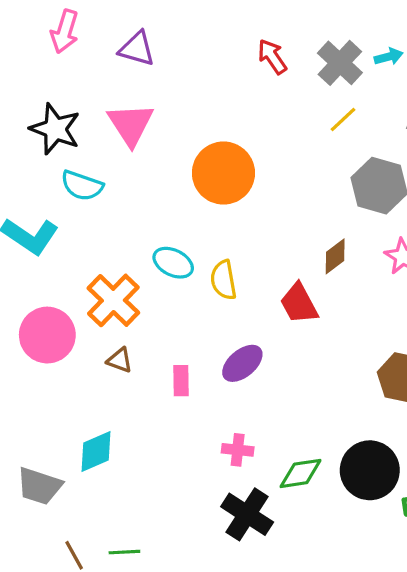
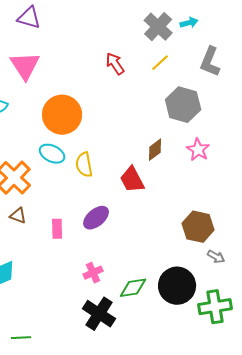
red arrow: (272, 57) -> (115, 64), moved
orange circle: (223, 173) -> (62, 115), moved
pink cross: (238, 450) -> (93, 273), turned -30

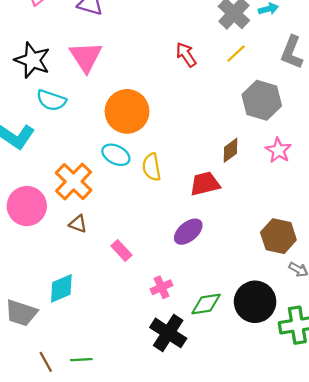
red trapezoid: (132, 180) -> (205, 184), turned 104
purple ellipse: (96, 218) -> (188, 232), moved
pink rectangle: (57, 229) -> (121, 251), moved, turned -42

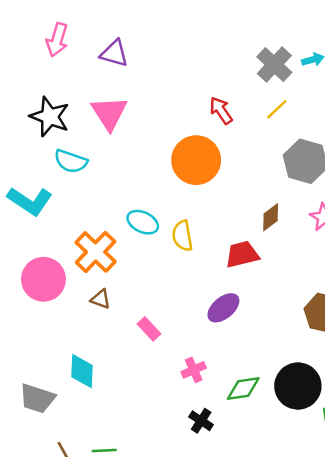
orange circle: (127, 111) -> (196, 160), moved
cyan diamond: (61, 288) -> (82, 371), turned -64
black cross: (168, 333) -> (201, 421), size x0.6

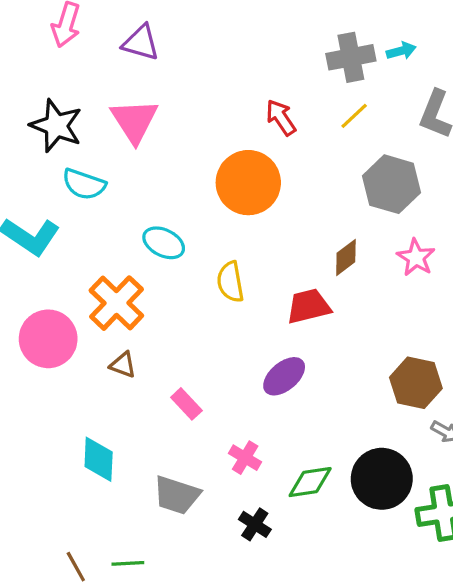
gray cross: (274, 65) -> (351, 57), turned 36
cyan ellipse: (143, 222) -> (164, 243), moved
pink cross: (194, 370) -> (245, 458), turned -35
gray trapezoid: (37, 398) -> (177, 495), moved

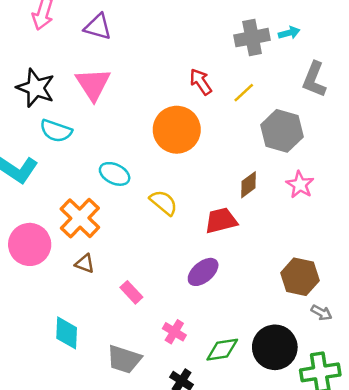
yellow line: (354, 116) -> (244, 93), moved
yellow semicircle: (230, 282) -> (164, 203), turned 140

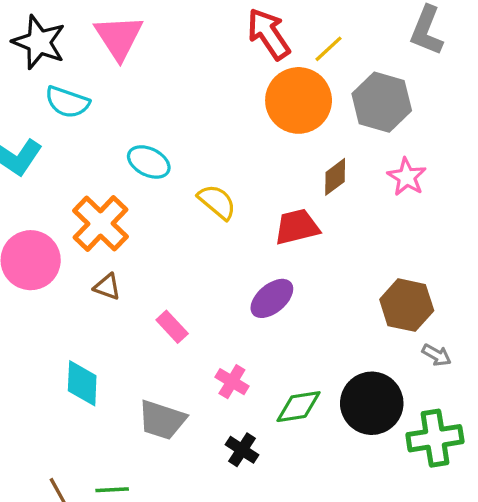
red arrow: (201, 82) -> (269, 34), size x1.4
orange circle: (177, 130) -> (299, 100), moved

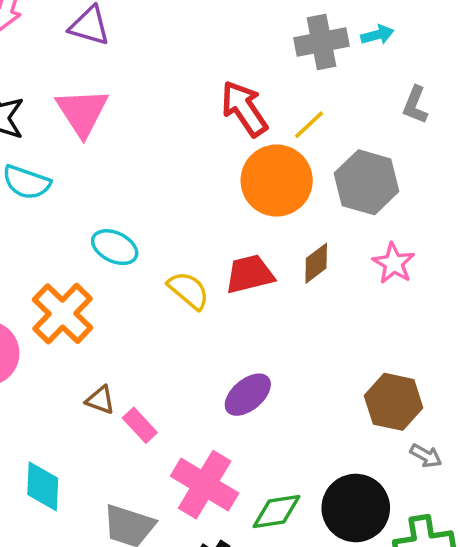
gray L-shape: (427, 31) -> (415, 105), size x0.7
red trapezoid: (297, 227) -> (250, 274), moved
brown triangle: (107, 287) -> (100, 400), moved
pink cross: (232, 382) -> (205, 485), size x1.8

